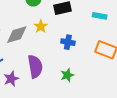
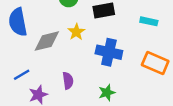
blue cross: (68, 42) -> (109, 52), size x1.5
purple semicircle: (35, 66) -> (68, 81), size x0.6

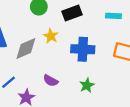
purple semicircle: (68, 81) -> (51, 81), turned 136

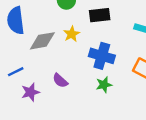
green star: (87, 85) -> (104, 85), moved

